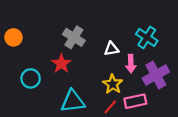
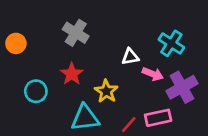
gray cross: (74, 37) -> (76, 33), moved
pink arrow: (131, 64) -> (153, 74), turned -66
yellow star: (113, 84) -> (106, 91), moved

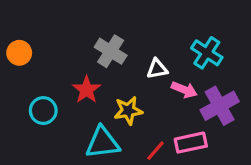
gray cross: (76, 33) -> (111, 51), moved
yellow star: (106, 91) -> (128, 111), turned 30

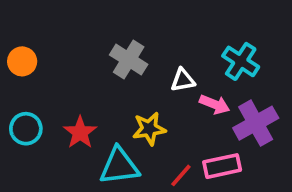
red star: (87, 90) -> (80, 132), moved
cyan circle: (43, 111) -> (26, 129), moved

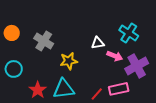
gray cross: (129, 60) -> (44, 41), moved
yellow star: (149, 129) -> (69, 61), moved
red star: (80, 132) -> (38, 90), moved

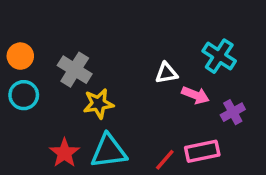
yellow star: (69, 61) -> (98, 104), moved
purple cross: (137, 66) -> (233, 112), size x0.6
cyan circle: (14, 69) -> (24, 95), moved

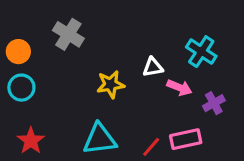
gray cross: (75, 70) -> (68, 34), moved
yellow star: (98, 104) -> (111, 84), moved
red star: (64, 153) -> (31, 141), moved

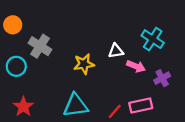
gray cross: (68, 34) -> (40, 46), moved
orange circle: (18, 52) -> (13, 25), moved

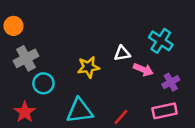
gray cross: (40, 46) -> (26, 58), moved, turned 30
cyan circle: (16, 66) -> (43, 83), moved
pink rectangle: (141, 105) -> (165, 111), moved

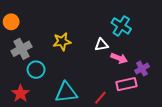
cyan cross: (161, 41) -> (121, 26), moved
yellow star: (88, 67) -> (62, 42), moved
pink rectangle: (165, 111) -> (126, 84), moved

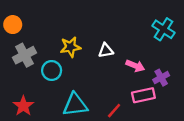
cyan cross: (121, 26) -> (163, 29), moved
white triangle: (101, 45) -> (106, 50), moved
cyan circle: (36, 70) -> (52, 70), moved

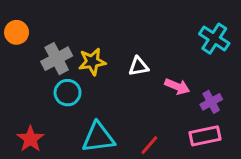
gray cross: (25, 55) -> (57, 59), moved
pink rectangle: (143, 95) -> (205, 136), moved

